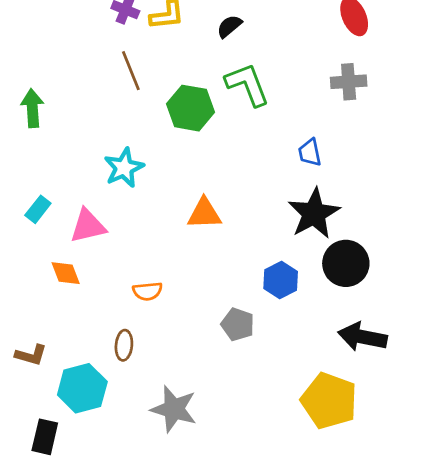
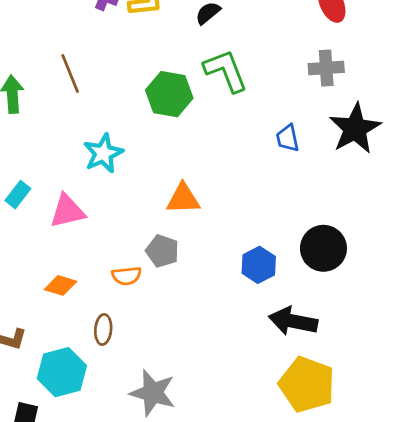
brown line: (131, 71) -> (70, 73), moved
black star: (314, 213) -> (355, 129), moved
orange diamond: (66, 273) -> (61, 285), moved, turned -52
gray pentagon: (238, 324) -> (162, 251), moved
black arrow: (362, 337) -> (293, 321), moved

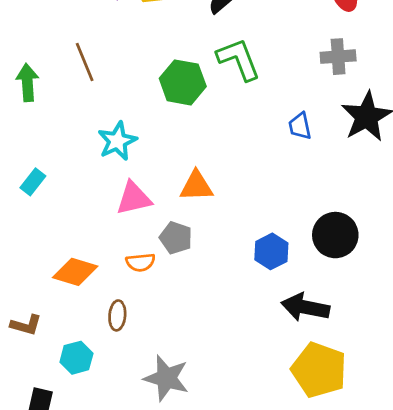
pink triangle: (67, 211) -> (134, 198), moved
orange diamond: (61, 285) -> (75, 272), size x1.4
cyan hexagon: (62, 372) -> (76, 358), size x0.7

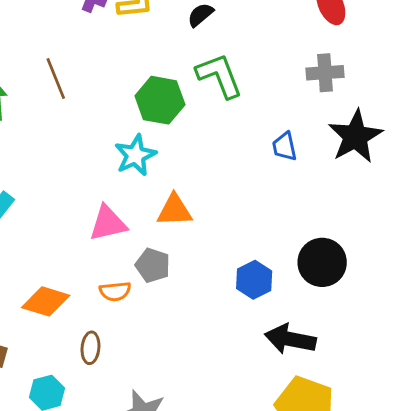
cyan star: (117, 141) -> (135, 155), moved

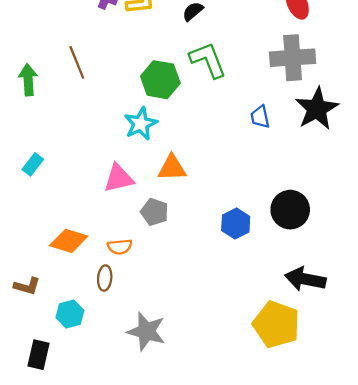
gray cross: (325, 73) -> (293, 58), size x1.5
orange semicircle: (115, 291) -> (120, 247), moved
black arrow: (290, 339) -> (305, 279), moved

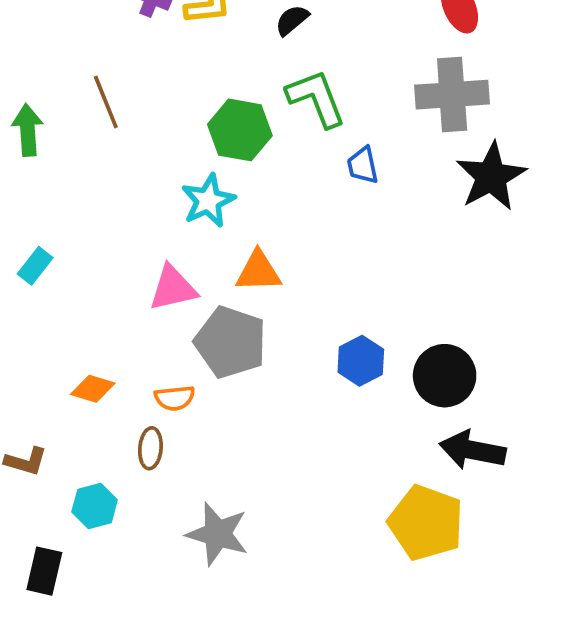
blue trapezoid: (260, 117) -> (363, 165), moved
black circle: (290, 210) -> (445, 376), moved
gray pentagon: (155, 212) -> (231, 342), size x1.6
orange diamond: (69, 241) -> (93, 389), size x0.7

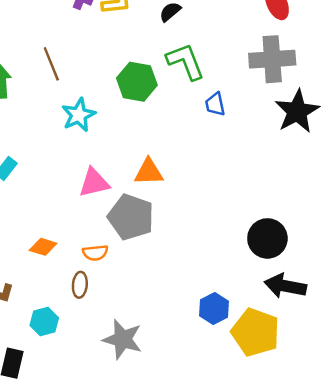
cyan star: (208, 201) -> (79, 115), moved
blue hexagon: (361, 361) -> (214, 309), moved

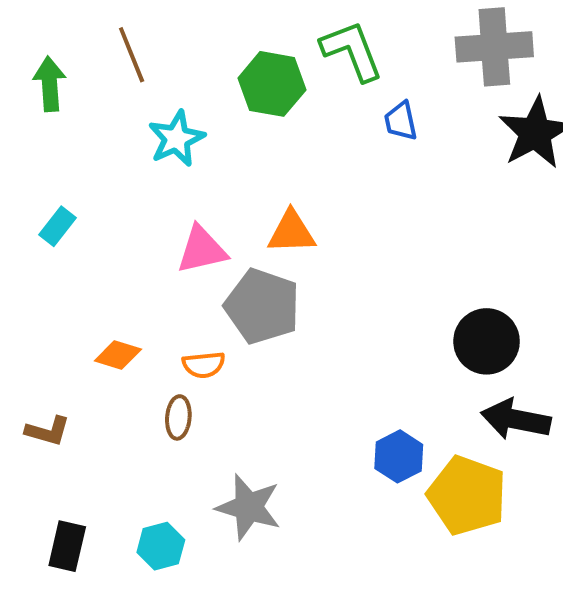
cyan hexagon: (44, 322) -> (161, 546), moved

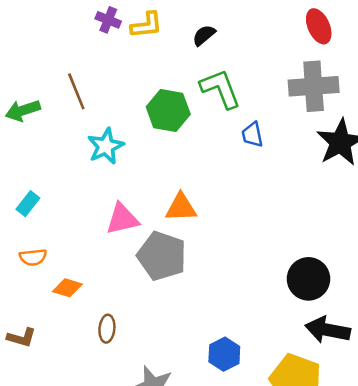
green arrow: (50, 84) -> (23, 110), turned -104
orange semicircle: (204, 365) -> (33, 257), moved
blue hexagon: (399, 456) -> (224, 354), moved

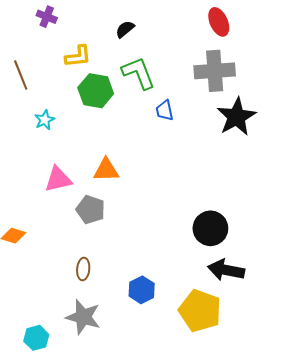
yellow L-shape: (146, 25) -> (78, 56), moved
cyan star: (106, 146) -> (45, 120), size x0.7
gray pentagon: (162, 256) -> (91, 210), size x0.7
brown ellipse: (107, 329) -> (83, 269), moved

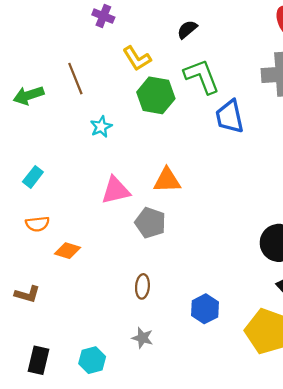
yellow L-shape: (78, 56) -> (137, 58), turned 64
blue trapezoid: (165, 111) -> (230, 117), size x1.5
gray star: (83, 317) -> (142, 338), size x0.6

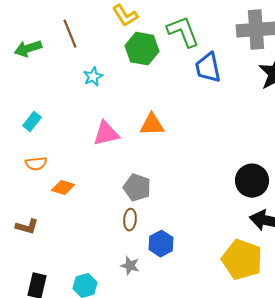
gray pentagon: (150, 223) -> (137, 188), moved
blue hexagon: (205, 309) -> (161, 244), moved

